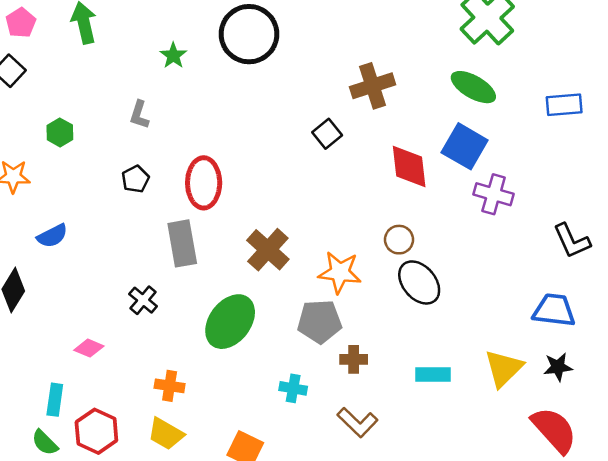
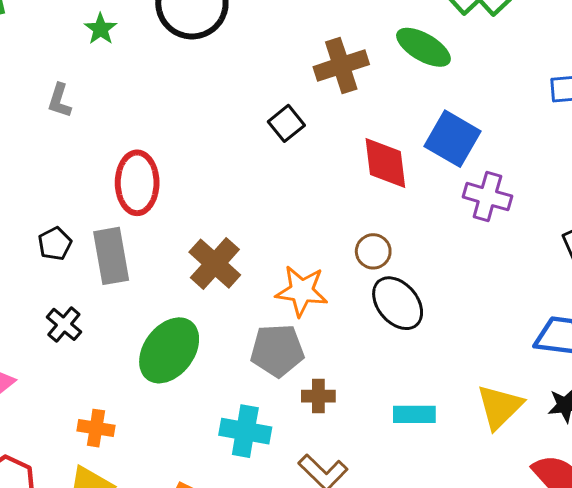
green ellipse: (473, 87) -> (423, 47), moved
black pentagon: (136, 179) -> (55, 244), moved
cyan cross: (293, 388) -> (245, 431), size x1.5

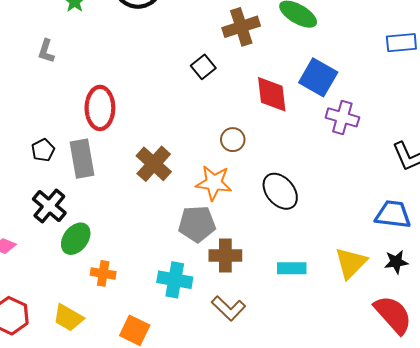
brown circle: (373, 251) -> (233, 140), moved
black cross: (64, 324) -> (49, 206), size x1.4
green ellipse: (169, 350) -> (76, 239), moved, size x0.7
brown cross: (318, 396) -> (225, 256), size x1.4
orange cross: (96, 428) -> (103, 273), moved

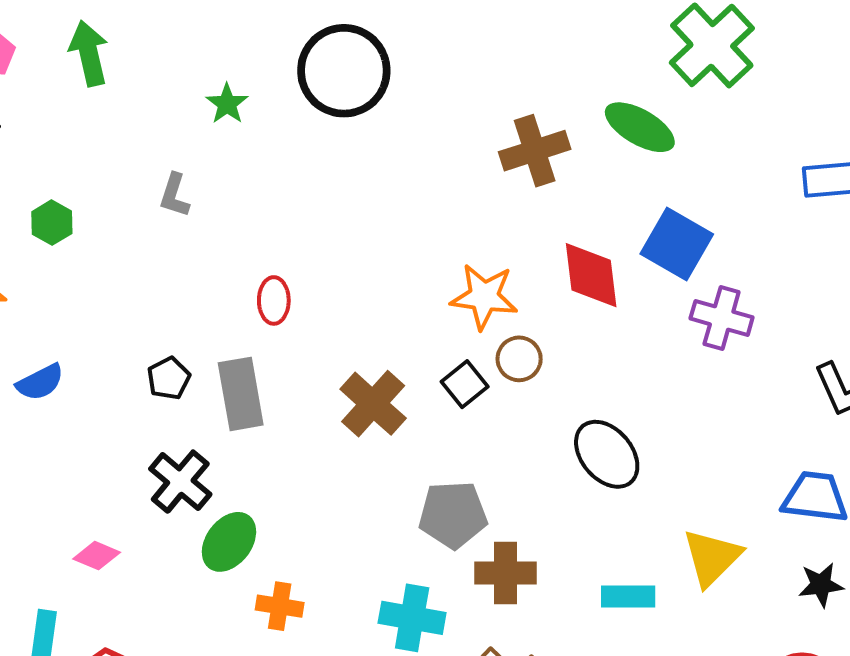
black square: (203, 67) -> (465, 384), moved
red ellipse: (100, 108) -> (274, 300), size x0.6
orange star: (214, 183) -> (484, 297), moved
yellow triangle: (351, 263) -> (712, 557), moved

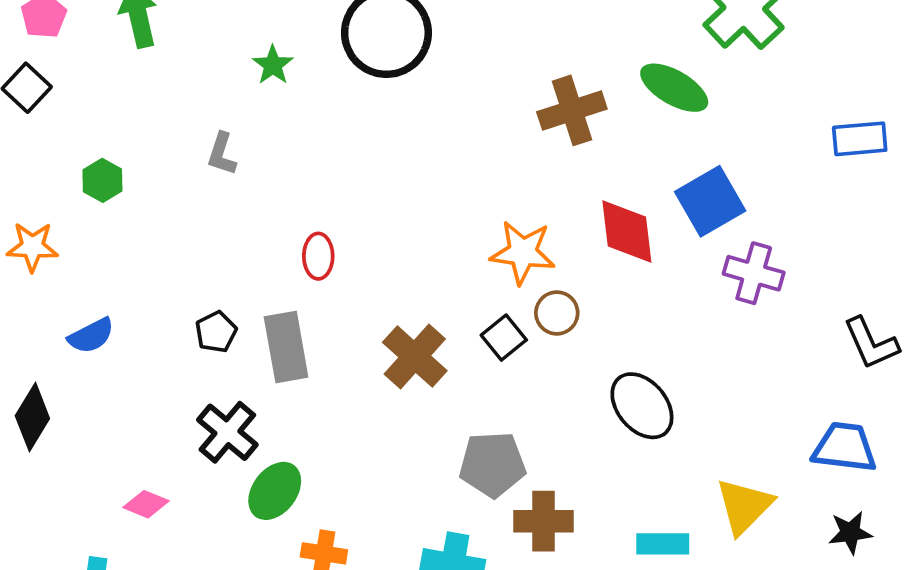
blue square: (677, 244) -> (710, 201), turned 30

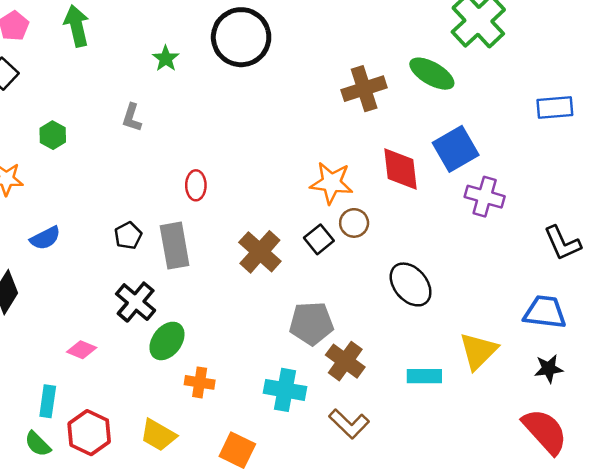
brown cross: (544, 521) -> (345, 361), turned 36

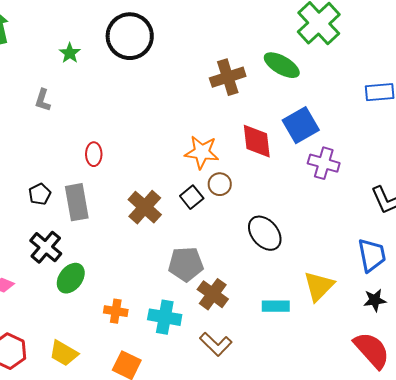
blue trapezoid: (545, 312) -> (372, 255), turned 72
orange cross: (200, 382) -> (116, 311), moved

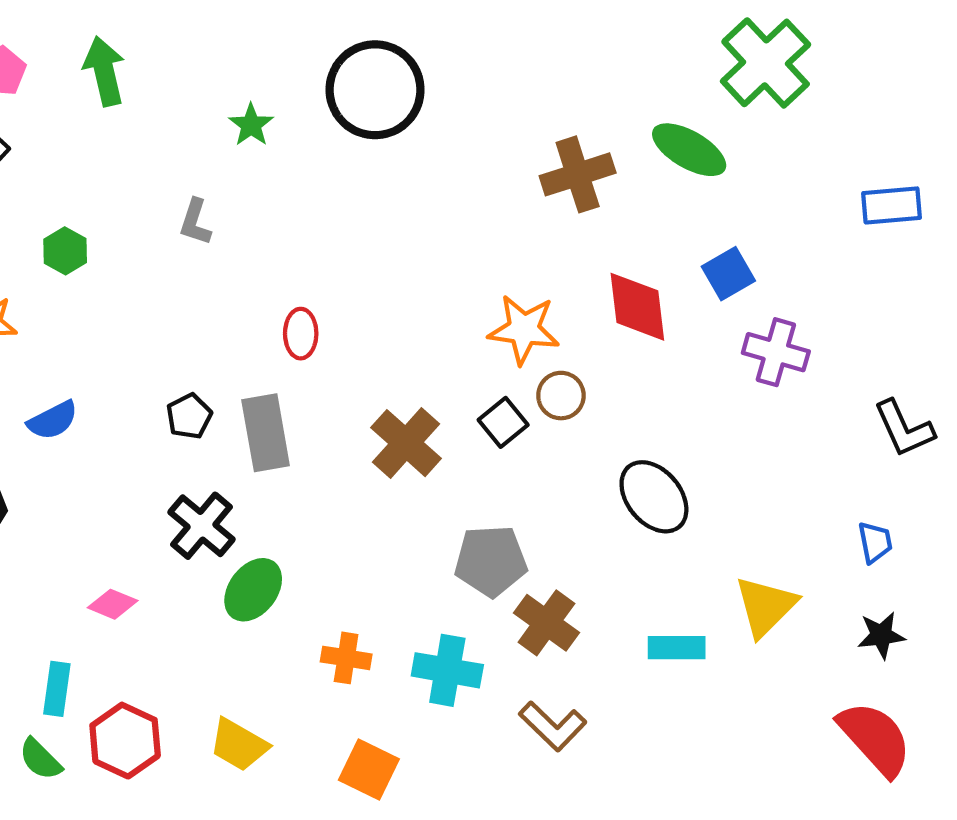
blue square: (301, 125) -> (728, 274), size x0.7
blue trapezoid: (372, 255) -> (875, 542), size x0.6

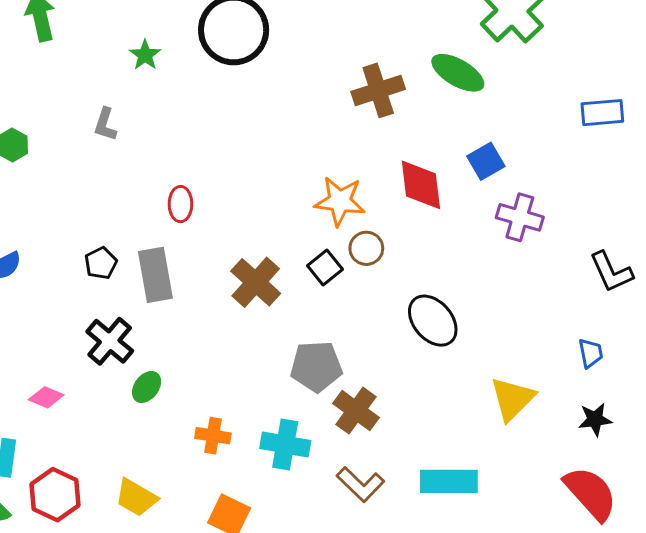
green ellipse: (253, 590) -> (147, 387), size x0.7
cyan rectangle: (677, 648) -> (449, 481), moved, size x1.4

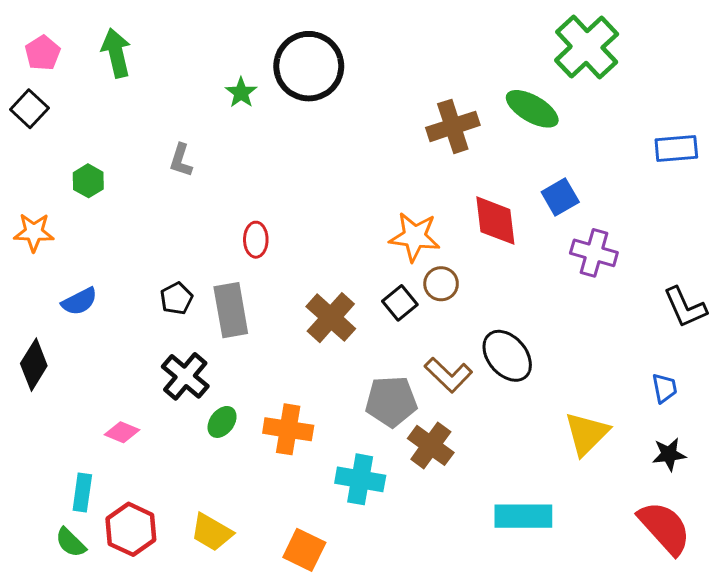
green star: (145, 55) -> (241, 93), moved
orange cross: (213, 436) -> (288, 429), moved, size x1.4
brown L-shape: (360, 484) -> (448, 375), moved

